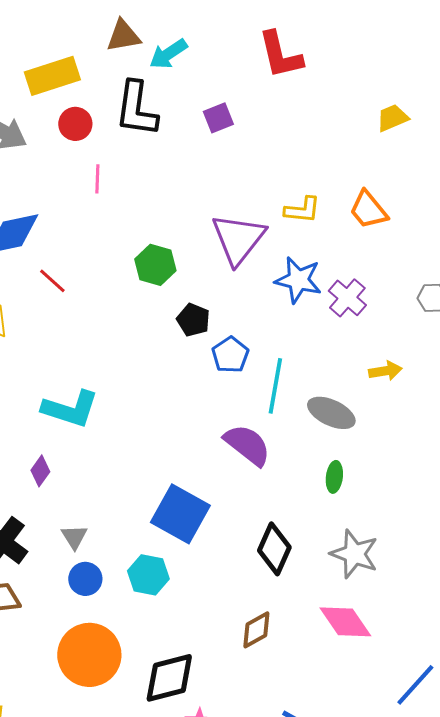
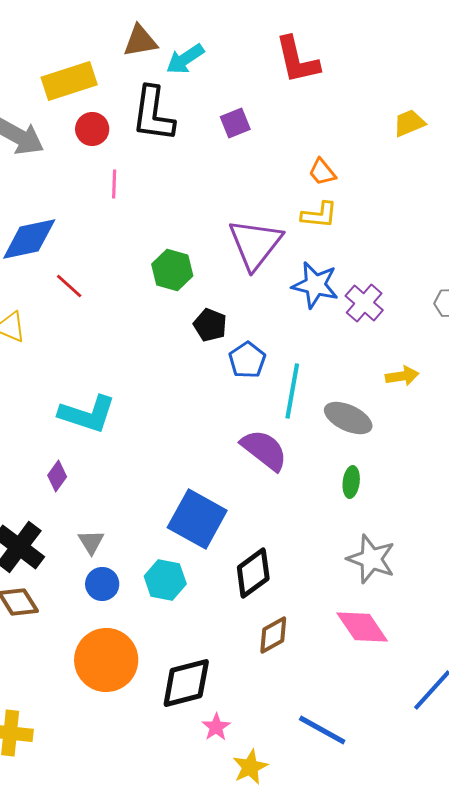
orange trapezoid: (368, 210) -> (322, 172), moved, size x0.7
black diamond: (274, 549) -> (253, 573), moved, turned 30

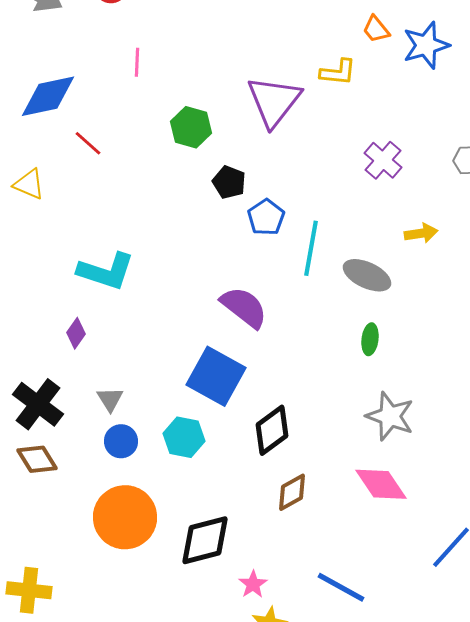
orange trapezoid: (322, 172) -> (376, 29), moved
pink line: (114, 184) -> (137, 62), moved
blue star: (315, 285) -> (426, 45), moved, turned -30
purple semicircle: (264, 450) -> (244, 307), moved
pink star: (216, 727) -> (253, 584), moved

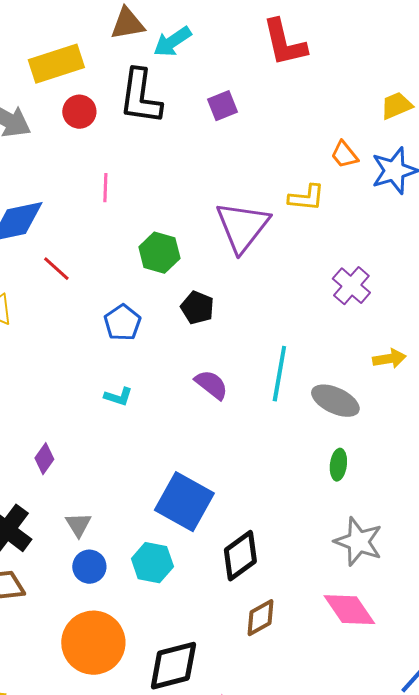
blue pentagon: (266, 217) -> (122, 323), moved
cyan L-shape: (106, 271) -> (118, 397), moved, size x0.5
purple semicircle: (244, 307) -> (211, 385), moved, size x0.7

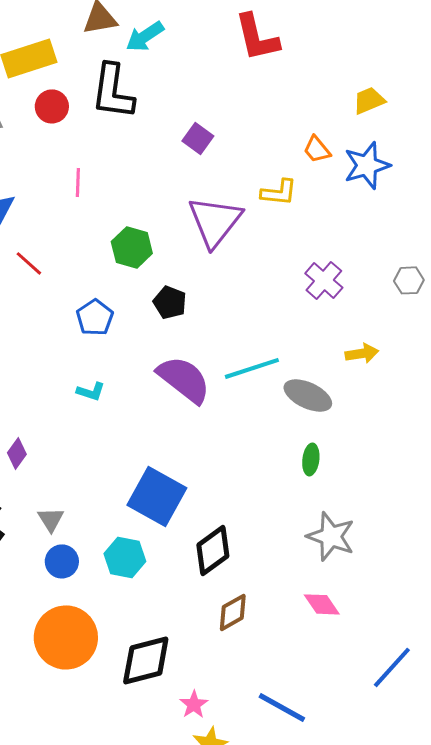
purple square: (222, 106) -> (198, 138), moved, turned -32
cyan line: (279, 374) -> (252, 368), turned 62
purple semicircle: (211, 385) -> (184, 379), size x1.6
pink diamond: (349, 610) -> (322, 604), size x0.7

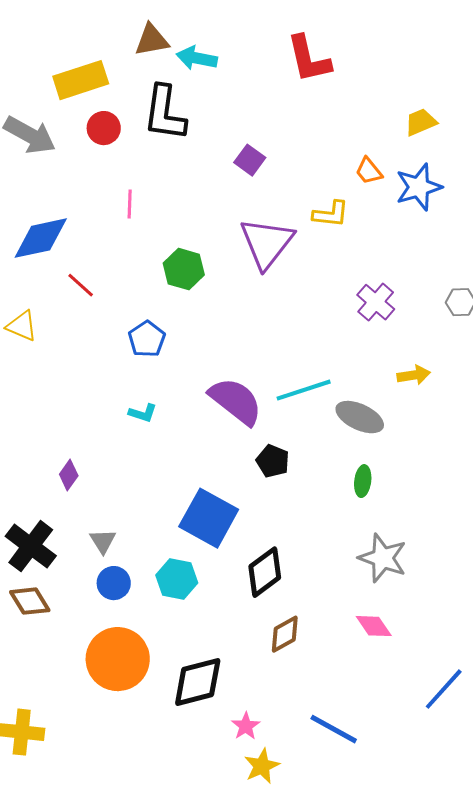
cyan arrow: (145, 36) -> (197, 58), turned 45
black pentagon: (170, 302) -> (273, 461), moved

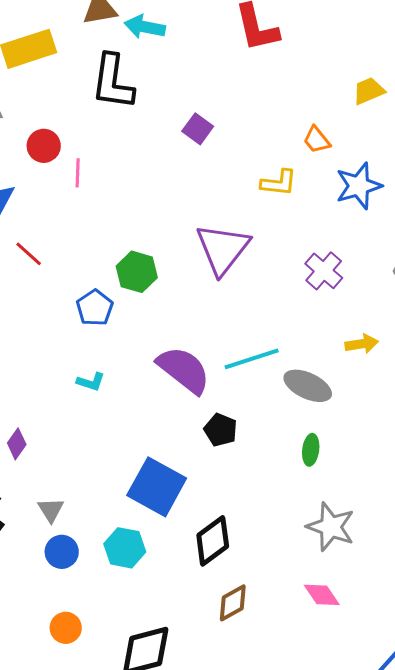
red circle: (104, 128) -> (44, 146), moved
blue star: (419, 187) -> (359, 186), moved
purple triangle: (267, 243) -> (223, 249), moved
green hexagon: (184, 269) -> (137, 272), moved
orange circle: (118, 659) -> (66, 628), size x0.5

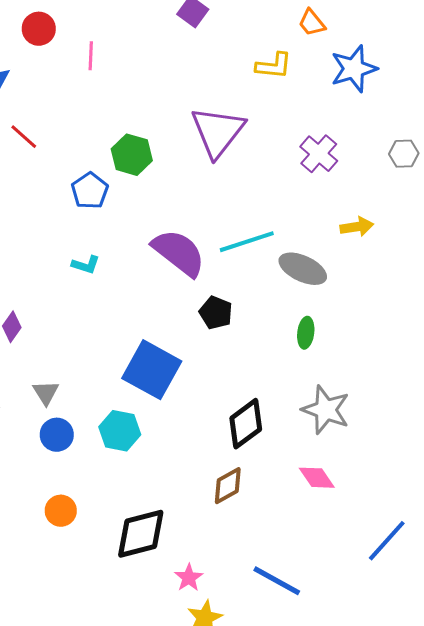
pink line: (78, 173) -> (91, 56), moved
black diamond: (213, 541) -> (246, 424), moved

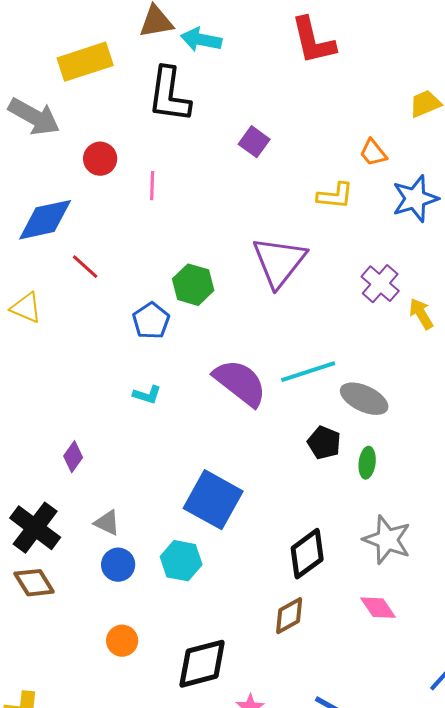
yellow arrow: (357, 227) -> (421, 314), moved, turned -112
black pentagon: (216, 313) -> (324, 443), moved
gray triangle: (46, 393) -> (107, 523), turned -32

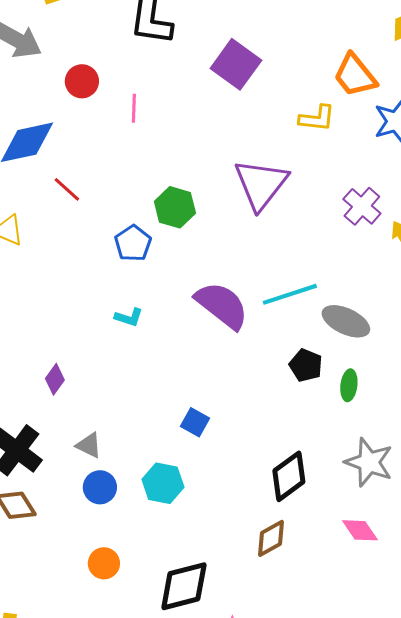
purple square: (254, 142) -> (236, 64), size x1.6
orange trapezoid: (373, 153) -> (355, 75), size x1.6
blue square: (213, 500) -> (195, 422), size x0.5

